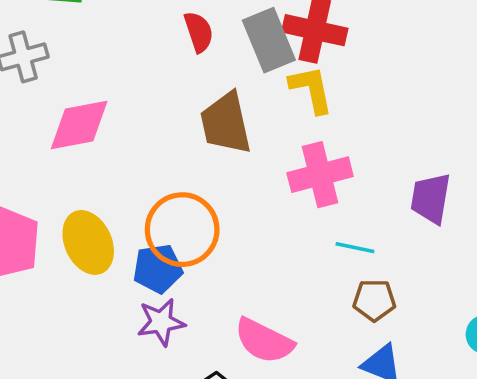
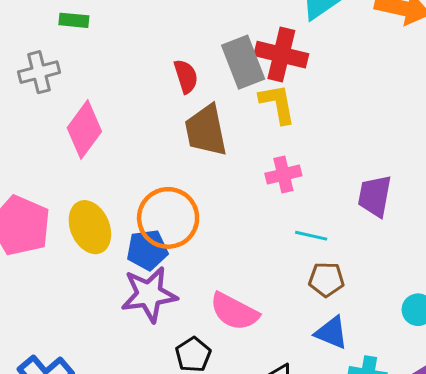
red semicircle: (199, 32) -> (186, 76), moved
pink diamond: (79, 125) -> (84, 130), turned -44
pink cross: (320, 175) -> (283, 175), size x0.7
purple star: (161, 322) -> (149, 294), size x1.4

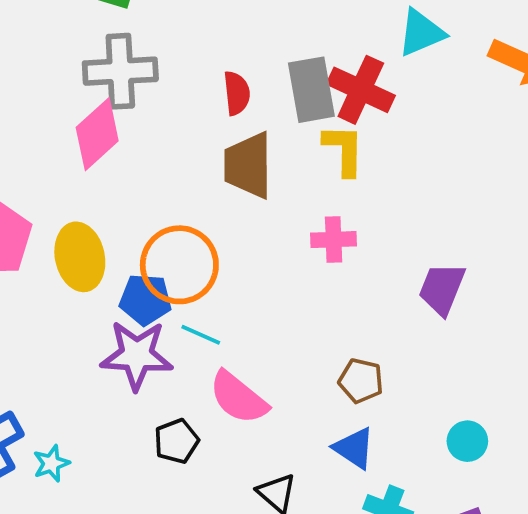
gray cross: (39, 72) -> (120, 71), moved, size x1.4
cyan line: (311, 236) -> (201, 335), moved

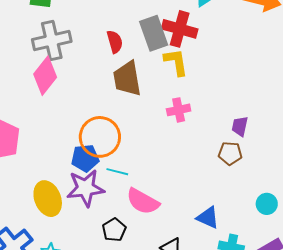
yellow ellipse: (80, 257) -> (48, 199), moved
purple trapezoid: (442, 289) -> (240, 126), size x0.7
brown pentagon: (361, 381) -> (230, 153), moved

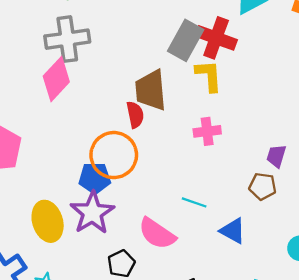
gray rectangle: (154, 33) -> (186, 40), turned 44
red semicircle: (115, 42) -> (135, 115), moved
cyan line: (117, 172) -> (194, 202), moved
purple star: (86, 188) -> (92, 213), turned -30
blue triangle: (208, 218) -> (233, 231), moved

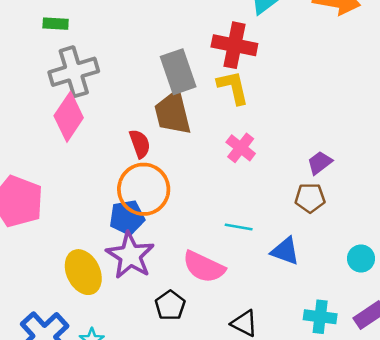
gray rectangle: (186, 40) -> (178, 72), moved, turned -39
red semicircle: (135, 115) -> (140, 144), moved
pink cross: (207, 131) -> (241, 148), turned -36
purple trapezoid: (276, 156) -> (320, 163), turned 45

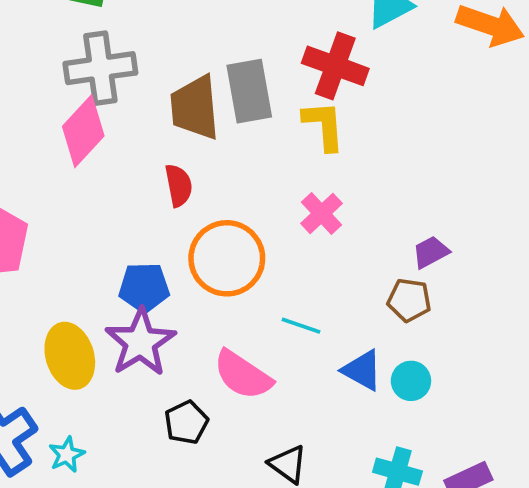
brown trapezoid: (173, 113) -> (195, 108), moved
orange circle: (144, 189) -> (227, 258), moved
cyan circle: (361, 258) -> (411, 381), moved

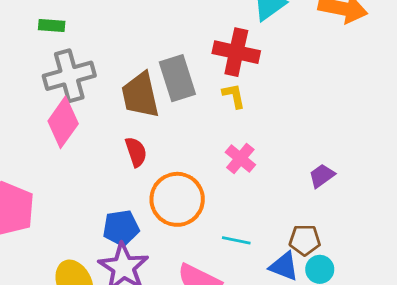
yellow L-shape: (324, 126) -> (234, 96), size x0.7
brown pentagon: (409, 300) -> (305, 240), moved

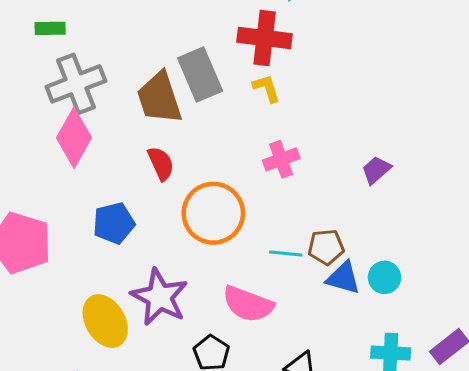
pink cross: (240, 158) -> (281, 159), turned 36
blue pentagon: (121, 228) -> (114, 223), moved
brown pentagon: (305, 240) -> (326, 247), moved

